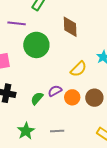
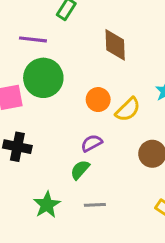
green circle: (36, 45) -> (43, 78), moved
orange circle: (72, 97) -> (98, 100), moved
green semicircle: (37, 98) -> (80, 170), moved

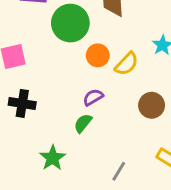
green circle: (43, 78) -> (70, 23), moved
gray line: (95, 205) -> (119, 171), moved, turned -54

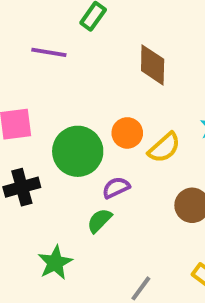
green circle: (70, 23) -> (78, 151), moved
black cross: (22, 103) -> (22, 187), turned -30

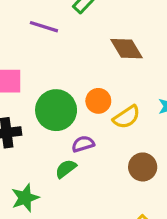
brown diamond: (153, 65) -> (127, 49), turned -40

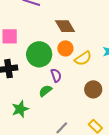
brown diamond: (127, 49) -> (65, 26), moved
purple semicircle: (83, 144) -> (56, 75), turned 88

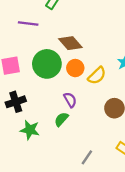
green circle: (39, 54) -> (47, 64), moved
green star: (20, 109) -> (30, 130), moved, turned -30

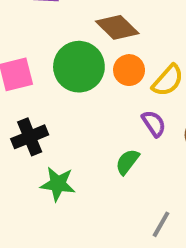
purple semicircle: (70, 100) -> (154, 124), moved
green semicircle: (61, 119) -> (127, 162), moved

